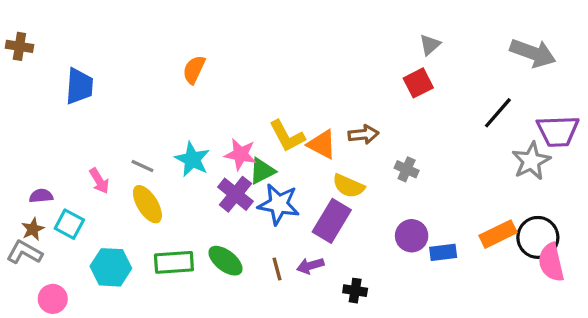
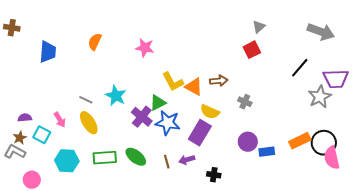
orange semicircle: (194, 70) -> (95, 42), moved
pink star: (240, 154) -> (145, 48), moved
pink arrow: (99, 181) -> (60, 120), moved

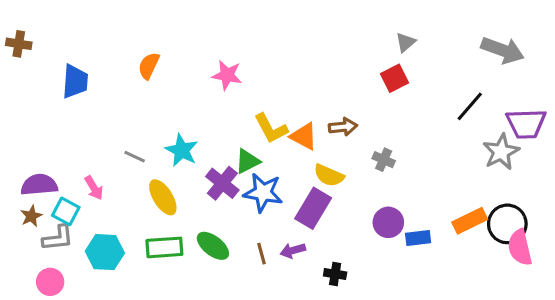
purple semicircle: (25, 118) -> (39, 185), size x1.6
yellow ellipse: (89, 123) -> (163, 197), moved
gray L-shape: (15, 152) -> (58, 238), moved, turned 145

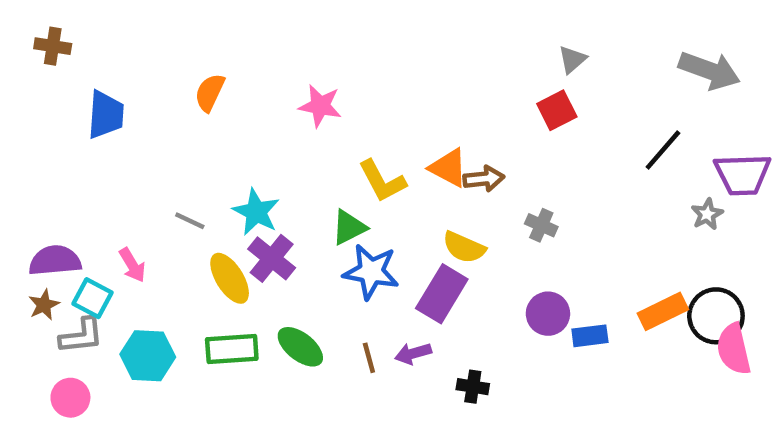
brown cross: (19, 44) -> (53, 46), moved
orange triangle: (304, 136) -> (448, 168), moved
gray star: (501, 152) -> (707, 214), size x0.6
purple cross: (222, 183) -> (272, 258), moved

